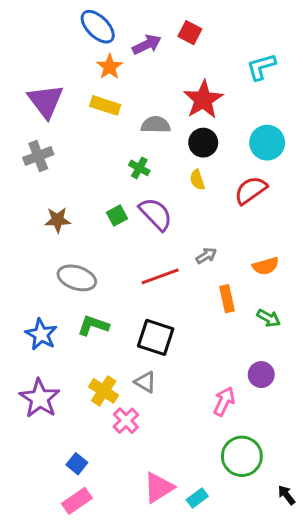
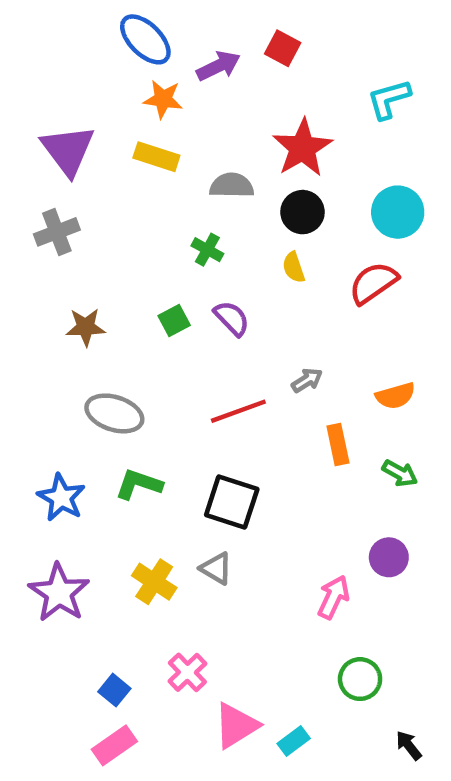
orange star: (110, 67) -> (163, 99), turned -30
purple semicircle: (156, 214) -> (232, 318), size x0.7
pink cross: (126, 421) -> (187, 672), moved
green circle: (242, 456) -> (360, 679), size x0.7
black arrow: (286, 495) -> (409, 745), moved

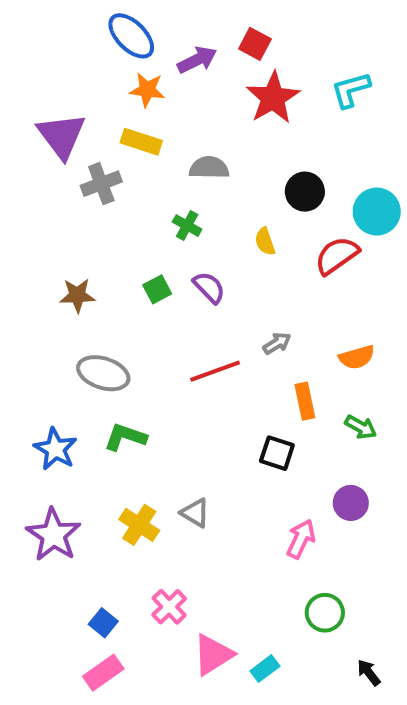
red star: (302, 148) -> (273, 98), moved
black circle: (302, 212) -> (305, 192), moved
cyan circle: (398, 212) -> (377, 212), moved
gray cross: (57, 232) -> (101, 184), moved
black square: (232, 502) -> (277, 453), moved, size x0.7

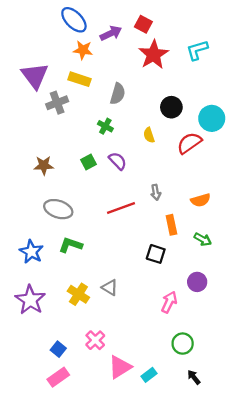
gray semicircle: (209, 168) -> (118, 94), turned 105
gray arrow: (277, 343) -> (156, 192), turned 112
black arrow: (369, 673) -> (194, 377), moved

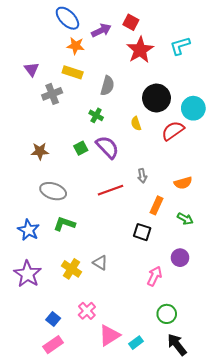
purple triangle: (35, 76) -> (32, 69), size x0.6
black circle: (171, 107) -> (156, 98), size x1.4
purple semicircle: (118, 161) -> (107, 147), size x1.4
orange rectangle: (171, 225) -> (156, 205), turned 36
black arrow: (194, 377) -> (177, 345), size x1.6

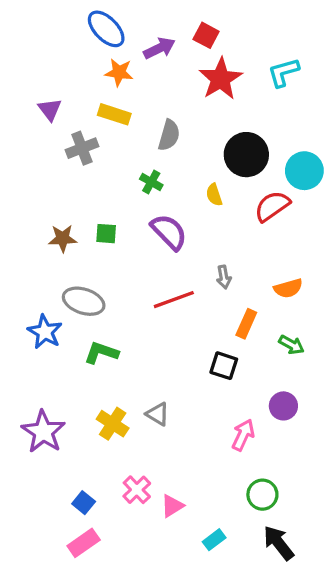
green square: (81, 148) -> (106, 234), moved, turned 32
blue star: (29, 230) -> (45, 332), moved
pink triangle: (109, 335) -> (172, 506), moved, size x0.7

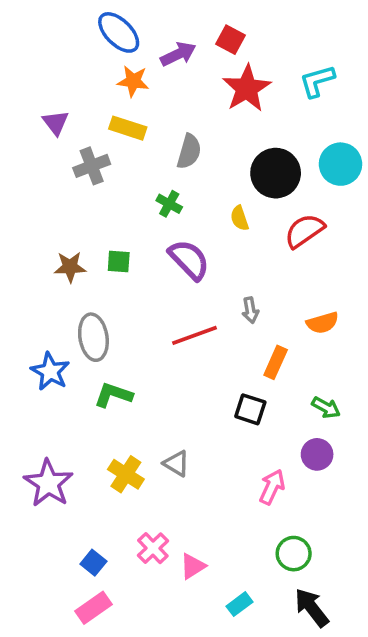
cyan circle: (304, 171) -> (340, 164), moved
gray ellipse: (84, 301) -> (93, 337), turned 63
green arrow: (291, 345) -> (326, 408), moved

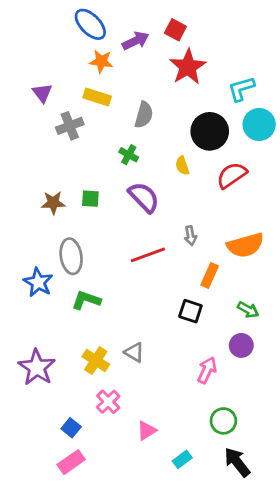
cyan L-shape: (317, 81) -> (241, 89), moved
orange semicircle: (322, 323) -> (245, 245), size x1.5
pink cross: (153, 548) -> (108, 402), moved

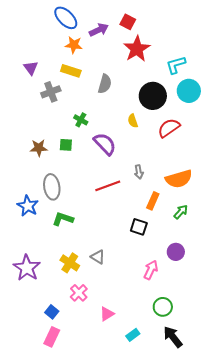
green cross: (129, 155) -> (81, 120), moved
green arrow: (248, 310) -> (181, 212), moved, turned -77
pink rectangle: (71, 462) -> (52, 337), turned -30

